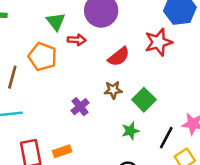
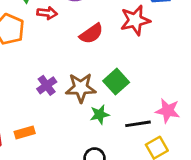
brown star: (113, 90) -> (81, 88), moved, size x1.5
black line: (166, 138) -> (138, 124), turned 50

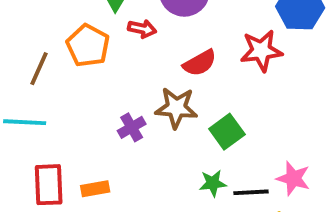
brown star: (81, 88) -> (176, 108), moved
green star: (100, 114) -> (213, 183), moved

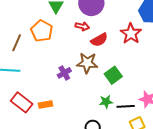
red arrow: (142, 29) -> (82, 26), moved
red star: (261, 51) -> (131, 34), turned -30
red rectangle: (49, 185) -> (22, 102), turned -50

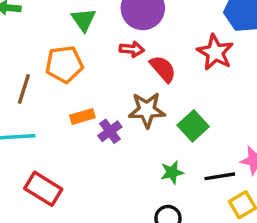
orange pentagon: (42, 31) -> (64, 64), turned -30
red semicircle: (99, 40) -> (163, 69), turned -96
green star: (106, 102) -> (172, 172), moved
orange rectangle: (46, 104) -> (82, 117), moved

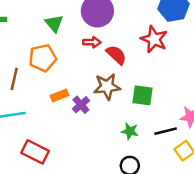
green square: (193, 126) -> (142, 95), turned -35
green star: (172, 172) -> (130, 131), turned 30

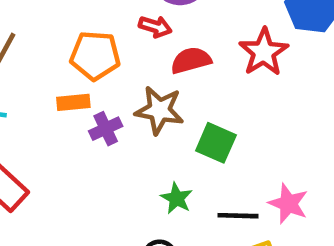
red semicircle: (116, 55) -> (191, 60), turned -75
orange pentagon: (43, 58) -> (95, 56), moved

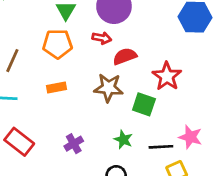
red star: (264, 52) -> (167, 76), moved
orange pentagon: (95, 56) -> (58, 44), moved
purple cross: (106, 129) -> (74, 144), moved

